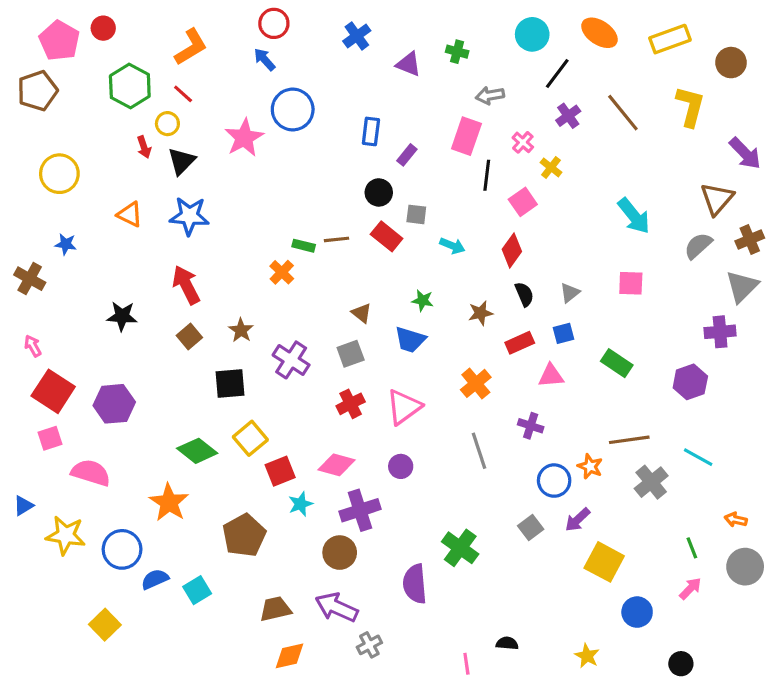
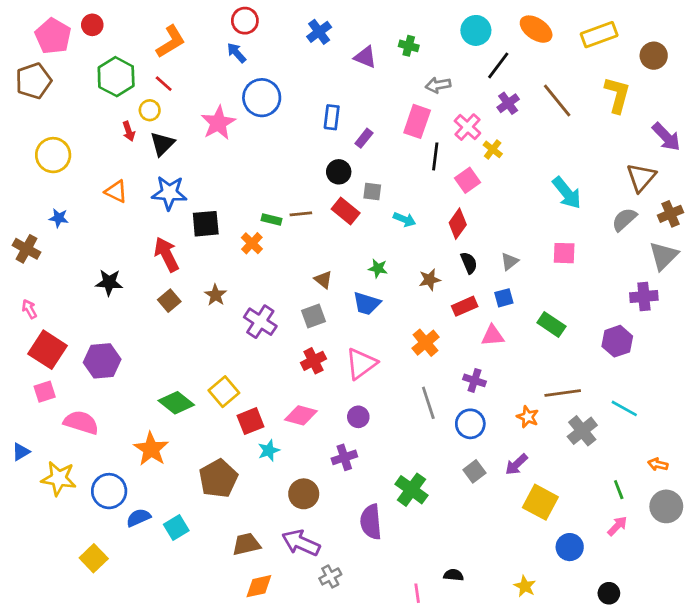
pink cross: (523, 142) -> (467, 127), size x1.4
black square: (230, 383) -> (206, 224), moved
blue circle: (554, 481) -> (470, 424), moved
purple cross: (360, 510) -> (344, 457), moved, size x0.7

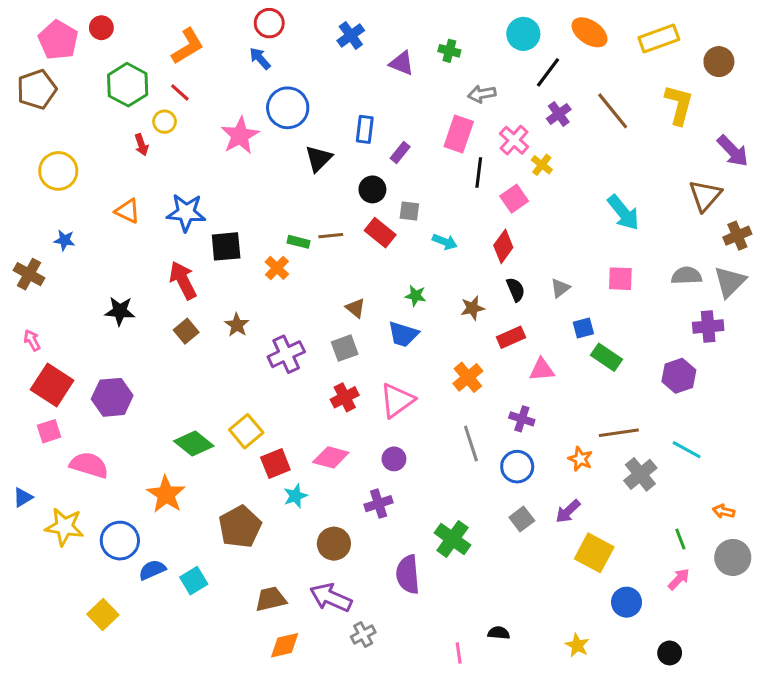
black triangle: (162, 144) -> (319, 159), moved
gray semicircle: (624, 219) -> (687, 276), moved, turned 40
blue square: (504, 298) -> (583, 328), moved
purple cross: (260, 322) -> (286, 354), turned 32

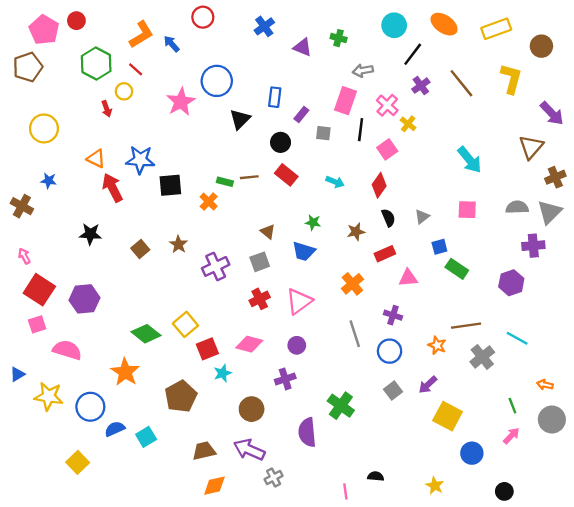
blue arrow: (260, 59) -> (172, 44), moved
gray square: (409, 211) -> (323, 133), moved
red arrow: (183, 280) -> (112, 188), moved

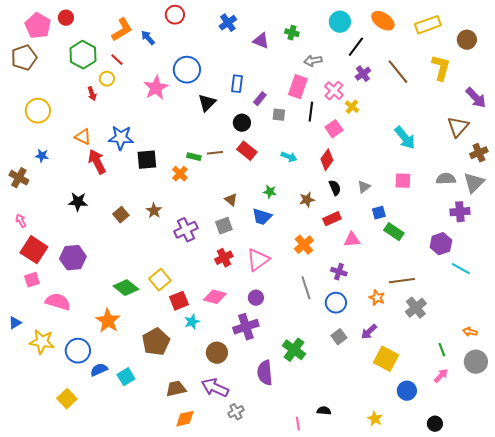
cyan line: (517, 338) -> (461, 269), moved
purple cross: (285, 379) -> (246, 327), size x1.4

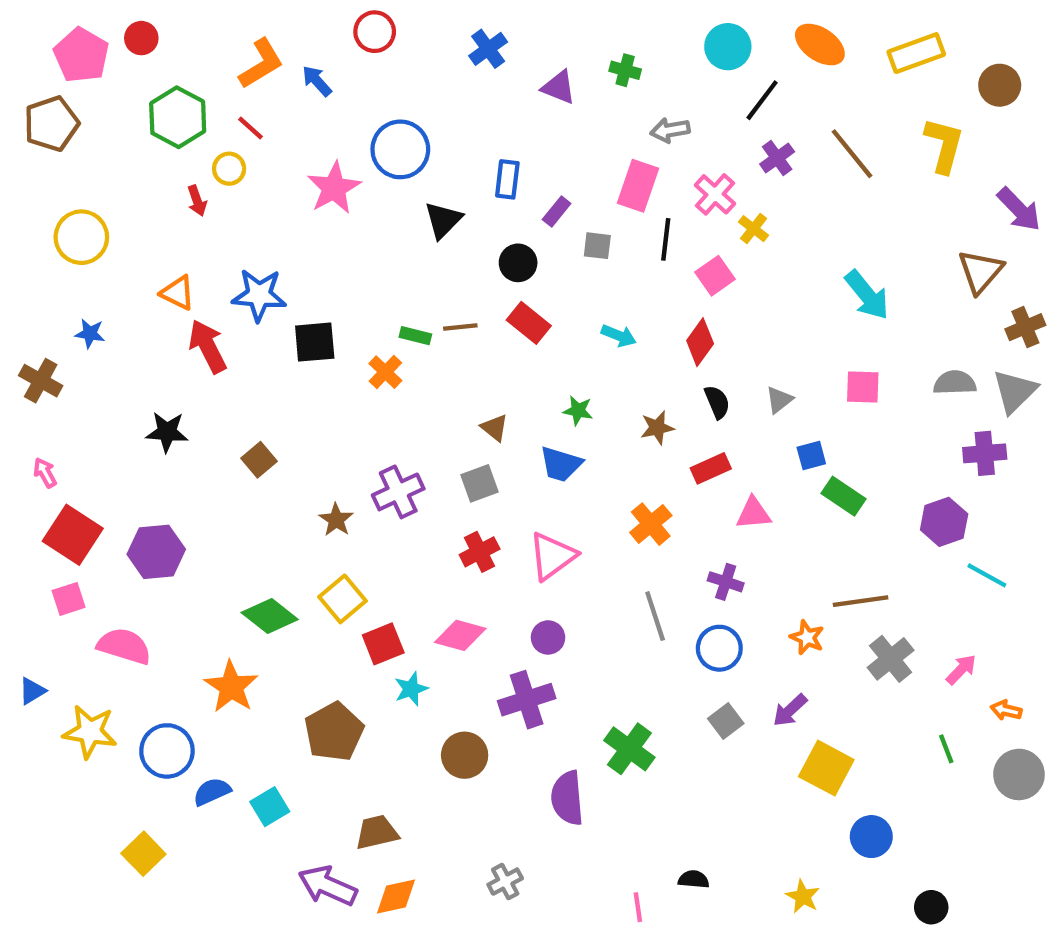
brown star: (154, 211) -> (336, 520), moved
pink arrow: (441, 376) -> (961, 670), moved
purple arrow: (215, 388) -> (328, 886), moved

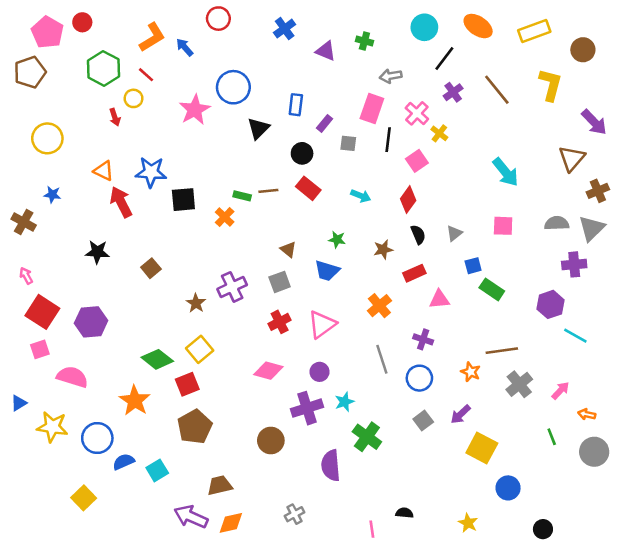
red square: (383, 644) -> (187, 384), moved
cyan star: (411, 689) -> (344, 402), moved

